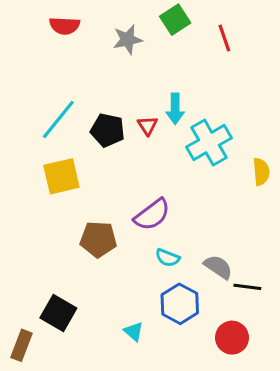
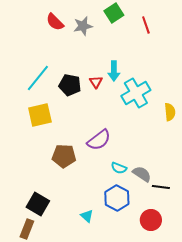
red semicircle: (65, 26) -> (55, 22), moved, turned 42
cyan semicircle: (167, 258) -> (119, 168), moved
brown rectangle: (22, 345) -> (27, 229), moved

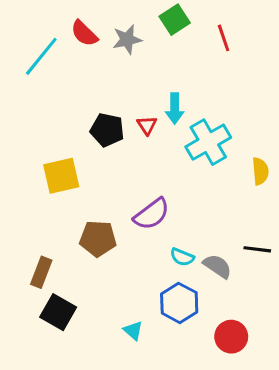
cyan line: (38, 78) -> (41, 56), moved
black line: (161, 187) -> (257, 249), moved
brown rectangle: (27, 229) -> (41, 272), moved

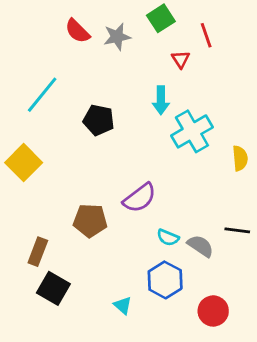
cyan line: (41, 56) -> (42, 95), moved
red triangle: (147, 125) -> (181, 59), moved
yellow square: (61, 176) -> (24, 163), moved, turned -32

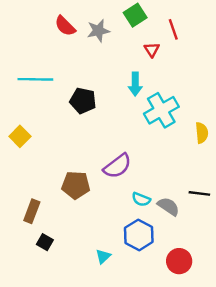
cyan line: (42, 95) -> (35, 79), turned 52
yellow square: (24, 163) -> (20, 136), size x0.7
black square: (53, 288) -> (45, 242), size x0.6
cyan triangle: (123, 305) -> (103, 256), turned 35

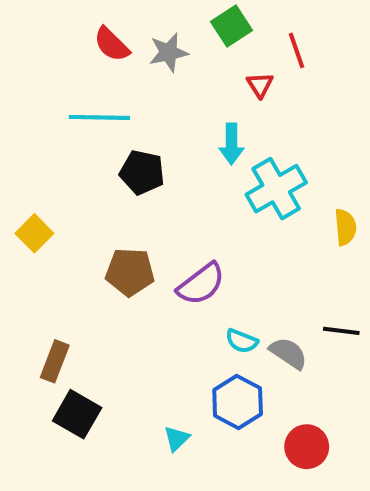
cyan line: (35, 79) -> (99, 117), moved
brown pentagon: (76, 185) -> (130, 272), moved
black square: (45, 242) -> (77, 414), size x1.6

